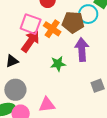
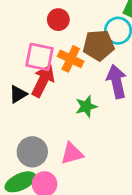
black triangle: (12, 61) -> (18, 94), moved
pink triangle: (47, 105) -> (72, 154), moved

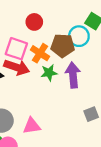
red arrow: (43, 81) -> (17, 67), turned 75
green star: (86, 106) -> (49, 73), moved

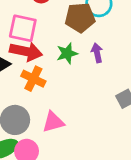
orange cross: (40, 53) -> (33, 79), moved
purple arrow: (73, 75) -> (97, 53), size x0.6

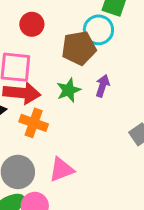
purple arrow: (97, 53) -> (103, 86), turned 36

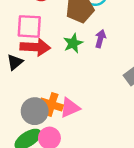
orange cross: (34, 123) -> (51, 104), moved

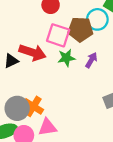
pink square: (29, 26) -> (58, 35), moved
pink triangle: (70, 108) -> (47, 127), moved

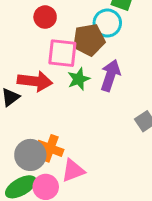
purple arrow: (91, 60) -> (110, 75), size x1.5

